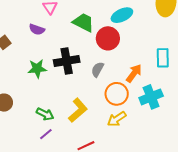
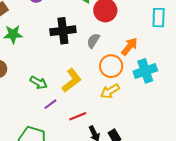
cyan rectangle: (163, 58) -> (159, 18), moved
green star: (37, 69) -> (13, 34), moved
purple line: (46, 134) -> (50, 104), moved

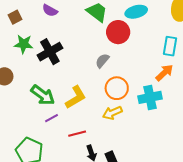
black cross: (63, 31) -> (50, 52), moved, turned -30
orange arrow: (129, 47) -> (164, 73), moved
green arrow: (39, 83) -> (43, 95), size x1.4

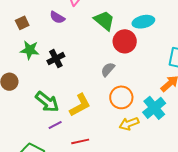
black cross: (50, 52) -> (56, 59), size x0.7
cyan cross: (150, 97) -> (154, 108), turned -30
yellow arrow: (112, 113) -> (129, 124), moved

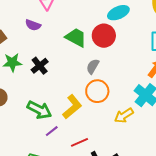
green trapezoid: (104, 21) -> (76, 37), moved
orange circle: (121, 97) -> (97, 91), moved

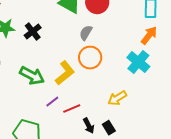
yellow arrow: (124, 116) -> (117, 98), moved
purple line: (52, 131) -> (52, 102), moved

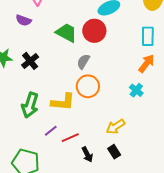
cyan cross: (138, 62) -> (136, 90), size x0.6
yellow L-shape: (65, 73) -> (63, 102), turned 45
green arrow: (32, 76) -> (30, 105), turned 80
black rectangle: (109, 128) -> (114, 152), moved

